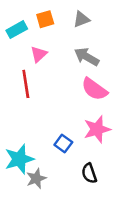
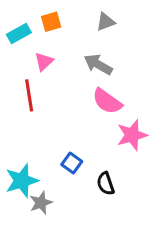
gray triangle: (81, 19) -> (106, 22), moved
pink star: (97, 129) -> (132, 135), moved
black semicircle: (89, 173) -> (106, 184), moved

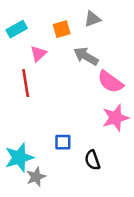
orange square: (51, 22) -> (62, 29), moved
pink semicircle: (107, 101) -> (110, 82), moved
blue square: (72, 163) -> (63, 142), turned -36

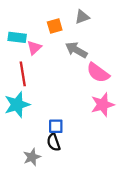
cyan rectangle: (17, 29) -> (17, 37), moved, turned 36
cyan star: (19, 158) -> (17, 105), moved
black semicircle: (92, 160) -> (54, 142), moved

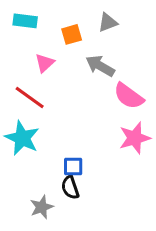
cyan rectangle: (17, 37) -> (25, 21), moved
red line: (23, 74) -> (30, 97), turned -45
cyan star: (17, 105) -> (22, 138), turned -30

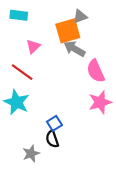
orange square: (72, 34) -> (68, 31), moved, size x1.6
pink semicircle: (129, 96) -> (96, 71), turned 30
blue square: (73, 167) -> (54, 123), turned -32

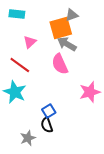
pink semicircle: (96, 71) -> (60, 64), moved

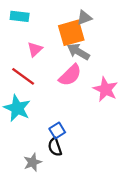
pink semicircle: (60, 64) -> (70, 75), turned -110
pink star: (90, 92) -> (105, 89), moved, turned -30

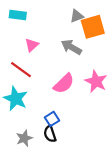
orange square: (71, 33) -> (93, 27), moved
pink semicircle: (70, 75) -> (64, 84), moved
gray star: (33, 162) -> (24, 138), moved

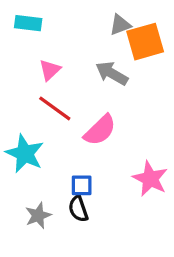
red line: (21, 70) -> (55, 108), moved
pink star: (96, 81) -> (150, 179), moved
blue square: (52, 119) -> (82, 185), turned 32

